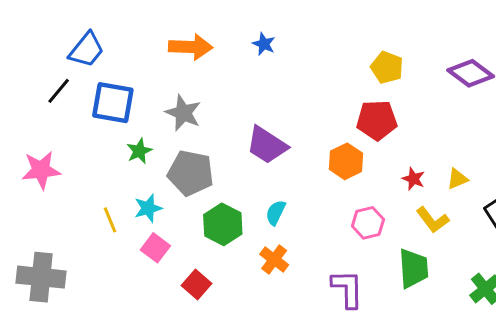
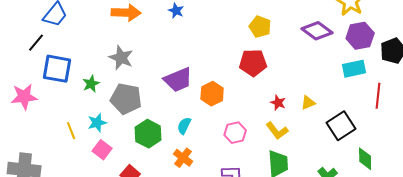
blue square: (113, 103) -> (57, 69), moved
purple trapezoid: (267, 145) -> (178, 80), turned -56
orange hexagon: (346, 161) -> (212, 94), moved
yellow L-shape: (432, 220) -> (277, 131), moved
pink hexagon: (368, 223) -> (235, 133), moved

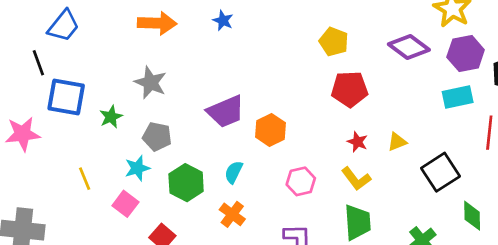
black line: (36, 43) -> (38, 63), turned -60
red pentagon: (253, 63) -> (350, 89), moved
gray pentagon: (126, 99) -> (157, 137), size x0.7
cyan star: (97, 123) -> (137, 168), moved

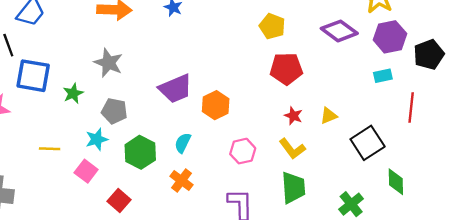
cyan rectangle: (458, 97) -> (383, 76), size x0.7
yellow line: (85, 179) -> (50, 149), turned -66

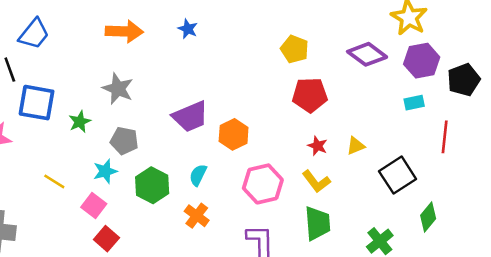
yellow line: (50, 149) -> (54, 181), turned 30
pink hexagon: (243, 151) -> (263, 184), size x1.4
green diamond: (396, 182) -> (428, 217), turned 40
red square: (119, 201) -> (106, 239), moved

